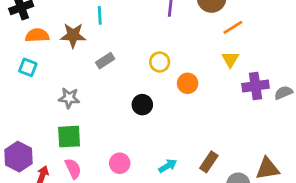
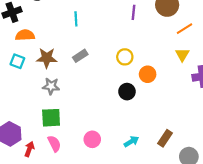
brown star: (73, 35) -> (47, 58), moved
black circle: (142, 105) -> (127, 92), moved

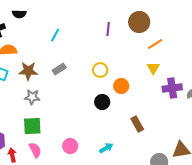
cyan line: (76, 19) -> (55, 35), turned 32
brown rectangle: (165, 138) -> (137, 124), moved, turned -63
red arrow: (29, 149) -> (12, 155), turned -32

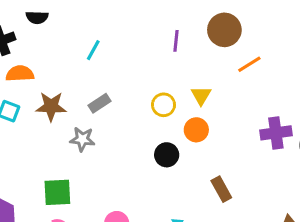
yellow triangle: (153, 68) -> (201, 95), moved
gray star: (32, 97) -> (82, 139), moved

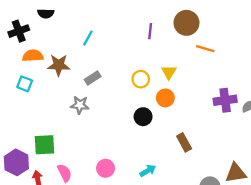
orange line: (249, 64) -> (205, 49), turned 48
brown star: (51, 106) -> (59, 65), moved
green square: (57, 192) -> (45, 145), moved

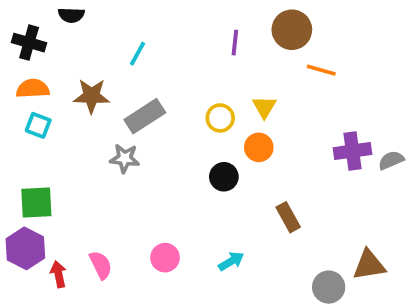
black cross: (19, 31) -> (29, 43), turned 36
orange semicircle: (33, 56) -> (33, 89), moved
gray rectangle: (93, 78) -> (145, 116), size x1.5
green square: (45, 145) -> (36, 202), moved

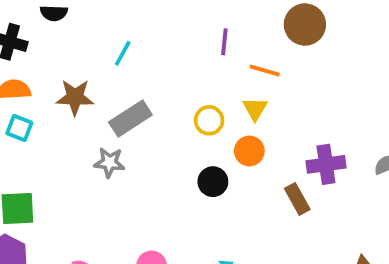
brown circle: (292, 30) -> (305, 24), moved
orange line: (321, 70) -> (265, 70), moved
purple cross: (353, 151) -> (326, 164), moved
brown rectangle: (288, 217) -> (297, 199), moved

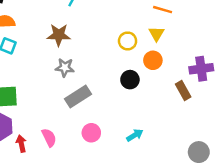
brown star: (75, 97) -> (59, 35), moved
gray rectangle: (130, 118) -> (78, 97), moved

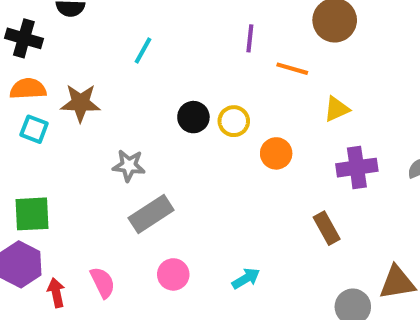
yellow triangle: (157, 34) -> (337, 109), moved, turned 35
brown star: (59, 35) -> (80, 103), moved
black circle: (130, 80) -> (193, 117), moved
brown rectangle: (183, 90) -> (327, 228), moved

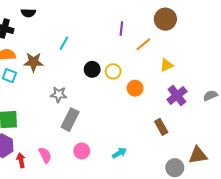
cyan line: (143, 50) -> (64, 43), moved
orange line: (292, 69) -> (143, 44), turned -56
purple cross: (357, 168) -> (177, 95), turned -30
gray rectangle: (151, 214) -> (70, 120), turned -30

